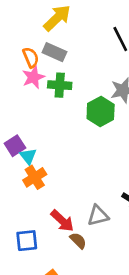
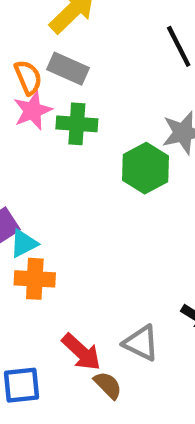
cyan triangle: (28, 156) -> (24, 243), turned 42
orange cross: (35, 177) -> (35, 279), turned 35
gray triangle: (98, 216) -> (141, 343), turned 40

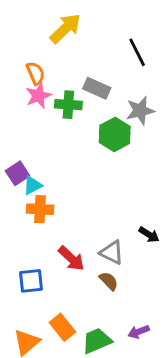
gray rectangle: (68, 69) -> (97, 88), moved
brown semicircle: (108, 385) -> (109, 281), moved

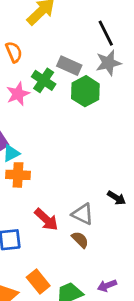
pink star: (38, 96) -> (18, 94), moved
green cross: (68, 105) -> (44, 80), turned 30
gray star: (140, 111) -> (108, 63), moved
green hexagon: (115, 134) -> (85, 91), moved

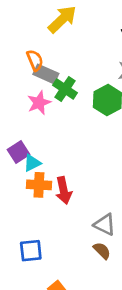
gray rectangle: (69, 66) -> (46, 74), moved
red arrow: (46, 219) -> (64, 190), moved, turned 35

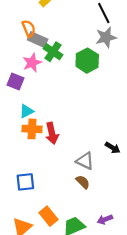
purple square: (18, 152) -> (15, 81), moved, turned -35

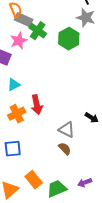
gray star: (106, 37) -> (86, 18), turned 30
orange cross: (32, 129) -> (17, 114), moved, turned -30

